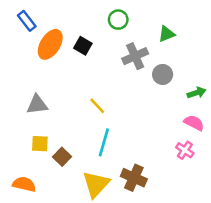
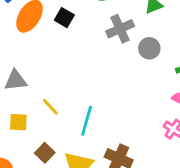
yellow line: (97, 106) -> (50, 107), moved
brown square: (62, 157) -> (45, 153), moved

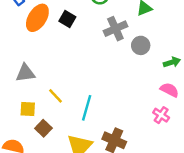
brown square: (45, 153) -> (43, 128), moved

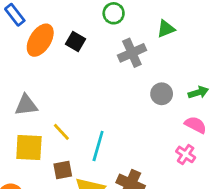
gray circle: (141, 45) -> (162, 94), moved
yellow square: (28, 109) -> (29, 147), size x1.5
brown square: (43, 128) -> (63, 170), moved, turned 35

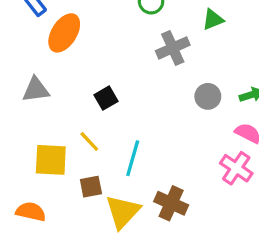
black square: (75, 42) -> (106, 98), moved, turned 30
gray triangle: (26, 105) -> (36, 90), moved
pink cross: (186, 154) -> (236, 168), size x1.4

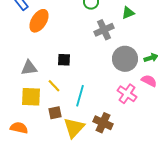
gray triangle: (36, 90) -> (29, 68), moved
gray circle: (208, 96) -> (125, 59), size x1.6
black square: (106, 98) -> (64, 60), turned 32
pink cross: (236, 168) -> (127, 94), moved

